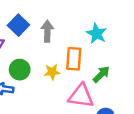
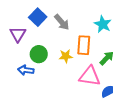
gray arrow: (47, 31) -> (62, 22), turned 138

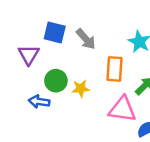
blue square: (38, 17) -> (55, 33), turned -30
yellow star: (66, 56) -> (81, 88), moved

